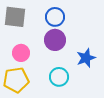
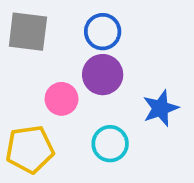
pink circle: (21, 53) -> (62, 99), moved

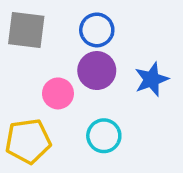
blue star: (161, 108) -> (151, 79), moved

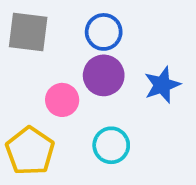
yellow pentagon: (28, 141) -> (30, 151), turned -30

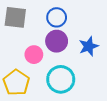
cyan circle: (111, 145) -> (61, 79), size x1.4

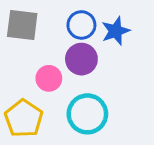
blue star: (89, 46) -> (116, 31), moved

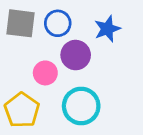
blue circle: (81, 25) -> (58, 23), moved

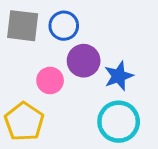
blue star: (107, 29) -> (119, 76), moved
cyan circle: (81, 106) -> (119, 122), moved

